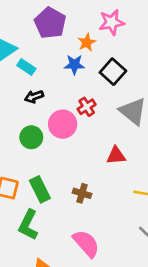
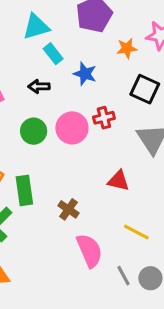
blue star: (74, 65) -> (85, 74), moved
black square: (113, 72) -> (145, 89), turned -35
black arrow: (34, 97) -> (39, 86), moved
pink semicircle: (86, 244) -> (89, 251), moved

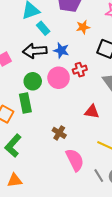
orange star: (127, 48) -> (83, 27), moved
blue star: (85, 74) -> (61, 50), moved
black arrow: (39, 86) -> (35, 51), size x1.6
green rectangle: (24, 190) -> (25, 103), moved

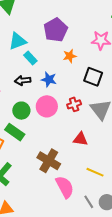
black arrow: (35, 51) -> (23, 81), size x0.7
red cross: (80, 70) -> (74, 104), moved
green rectangle: (25, 103) -> (15, 132), turned -42
brown cross: (59, 133) -> (49, 161), size x1.6

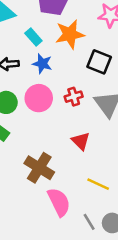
orange star: (70, 56) -> (70, 34), size x1.6
cyan rectangle: (30, 58) -> (33, 37), moved
red triangle: (80, 139) -> (81, 141), turned 35

